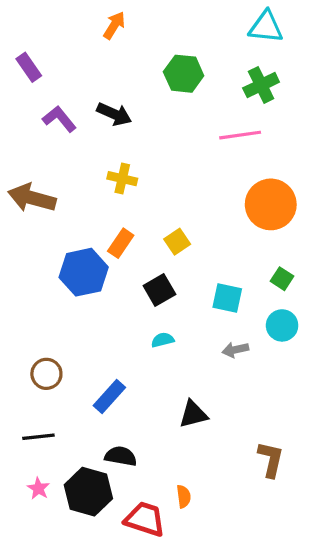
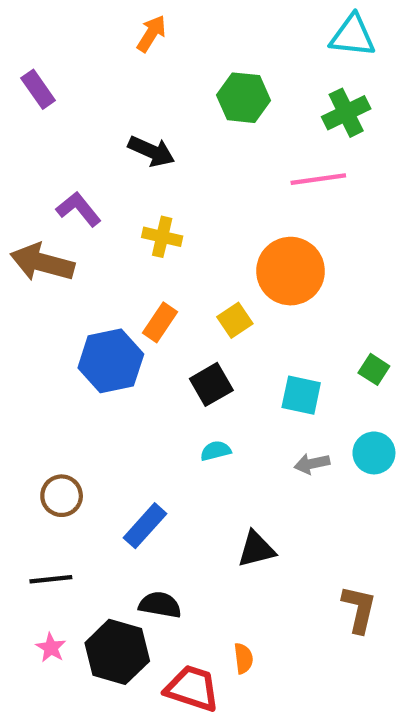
purple L-shape: (59, 119) -> (79, 209), moved
orange circle: (271, 204) -> (291, 271), moved
cyan circle: (282, 325) -> (374, 453), moved

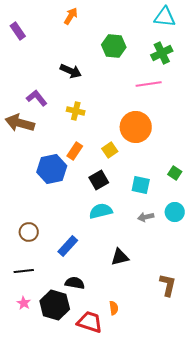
purple rectangle: (38, 89) -> (18, 31), moved
cyan semicircle: (216, 451) -> (101, 211), size x1.6

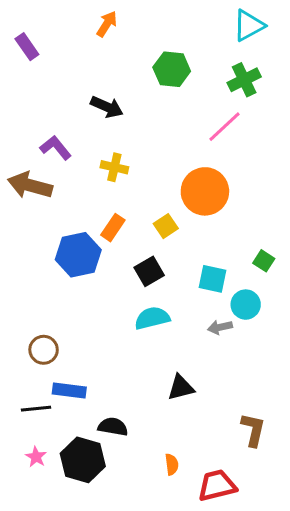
cyan triangle: (165, 17) -> (249, 25), turned -35
pink line: (149, 84) -> (225, 127), turned -35
cyan circle: (175, 212) -> (246, 305), moved
blue rectangle: (68, 246) -> (69, 391), moved, turned 55
red trapezoid: (90, 322) -> (217, 486), moved, turned -32

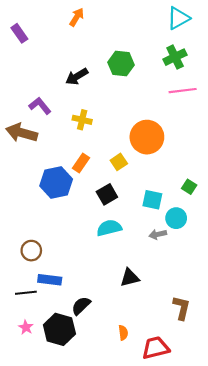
green hexagon: (172, 69) -> (121, 64), moved
black arrow: (107, 107) -> (77, 77), turned 125
pink line: (225, 127) -> (183, 91), moved, turned 36
black semicircle: (113, 427) -> (81, 306), turned -54

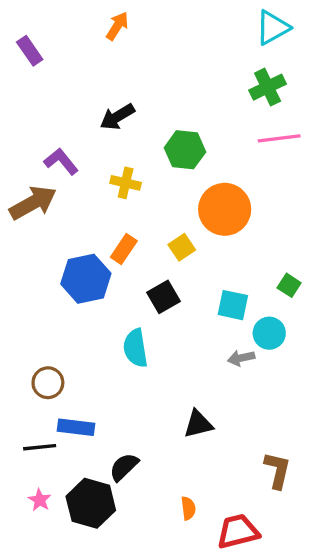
green hexagon: (121, 64) -> (185, 150), moved
brown arrow: (22, 133) -> (33, 203), turned 136
cyan semicircle: (109, 228) -> (135, 348), moved, turned -85

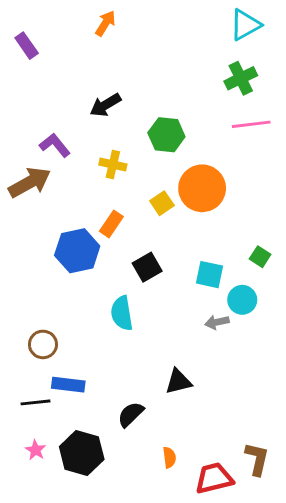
yellow square: (182, 247) -> (162, 203), moved
black semicircle: (124, 467) -> (131, 414), moved
brown L-shape: (277, 470) -> (257, 459), moved

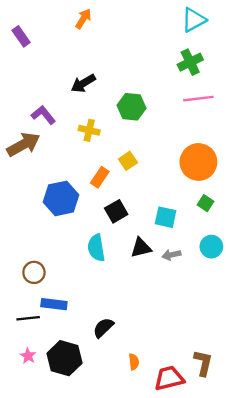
orange circle: (202, 188) -> (198, 162), moved
orange rectangle: (111, 224) -> (100, 177), moved
cyan circle: (242, 300) -> (211, 247), moved
black triangle: (178, 382) -> (141, 248), moved

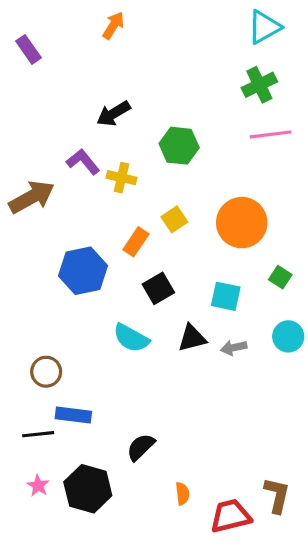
purple L-shape: (43, 115) -> (83, 162), moved
orange circle: (198, 162) -> (242, 223), moved
cyan semicircle: (96, 248) -> (131, 338), turned -52

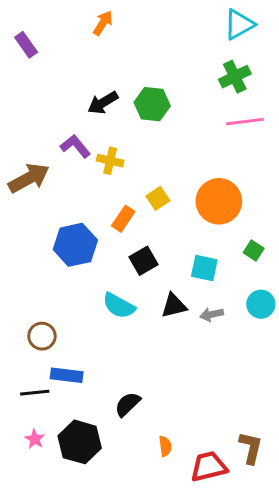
green hexagon: (179, 146) -> (152, 104), moved

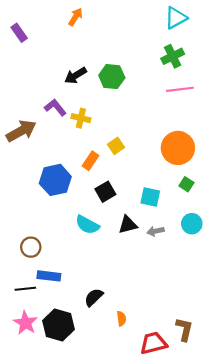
orange circle: (219, 201) -> (178, 148), moved
pink star: (35, 439) -> (25, 323), size x1.6
orange semicircle: (165, 446) -> (121, 319), moved

